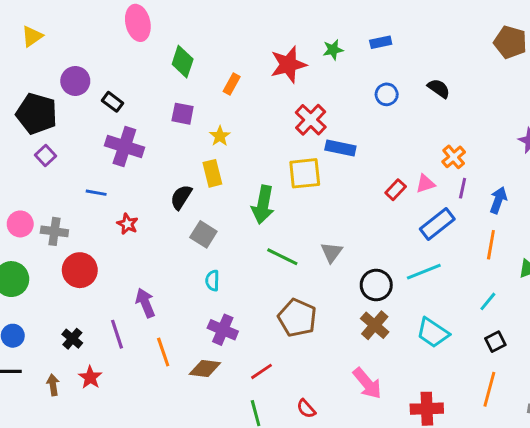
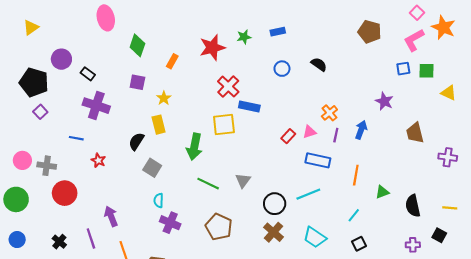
blue arrow: (498, 200) -> (361, 130), moved
blue rectangle: (437, 224) -> (318, 160), turned 50
purple cross: (223, 330) -> (170, 223), moved

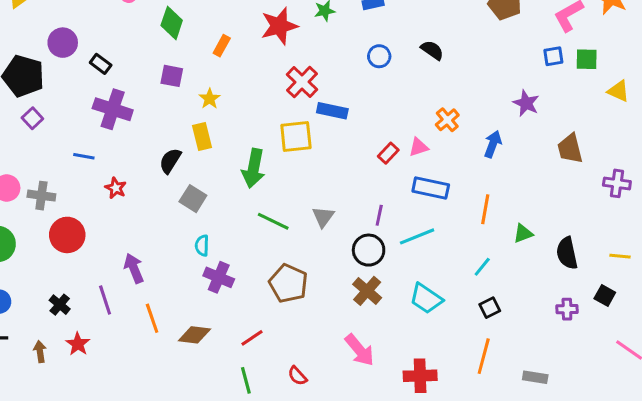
purple line: (336, 135) -> (379, 215), moved

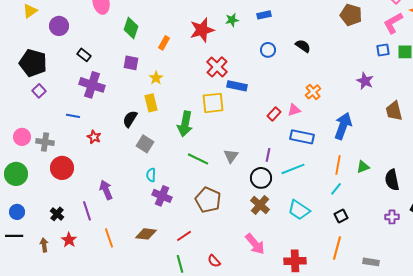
purple circle: (63, 43) -> (59, 26), moved
blue arrow: (493, 144) -> (343, 126), moved, size x1.5
orange line: (485, 209) -> (338, 165), moved
orange line: (152, 318) -> (109, 238), moved

